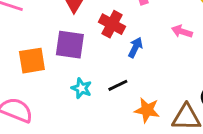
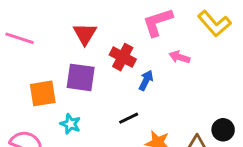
pink arrow: (182, 31) -> (179, 57), moved
cyan star: (81, 88) -> (70, 124), moved

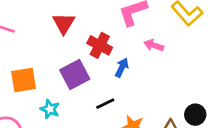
purple square: (81, 77) -> (75, 74), moved, turned -36

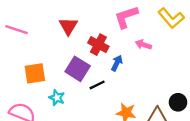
purple square: (75, 74) -> (78, 69), turned -30
black line: (105, 104) -> (97, 85), moved

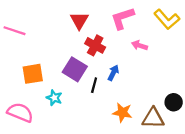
red triangle: (68, 26) -> (79, 20), moved
blue arrow: (117, 63) -> (113, 73), moved
black line: (97, 85) -> (94, 85), turned -49

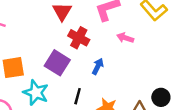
black line: (94, 85) -> (78, 96), moved
cyan star: (54, 98) -> (36, 93), size x1.5

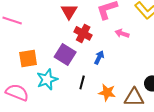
cyan star: (36, 93) -> (47, 79), turned 30

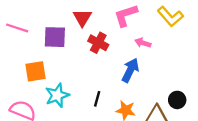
purple square: (65, 54) -> (55, 37), moved, turned -30
blue arrow: (99, 57) -> (130, 70), moved, size x1.5

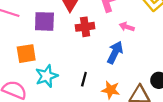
red cross: (98, 43) -> (85, 27), turned -36

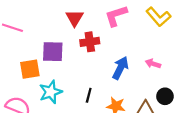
purple square: (44, 21) -> (53, 52), moved
pink arrow: (127, 27) -> (153, 64), moved

